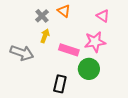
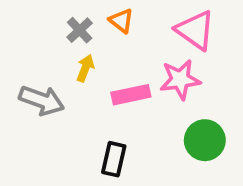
pink triangle: (103, 16) -> (195, 30), size x1.6
pink rectangle: (69, 50) -> (131, 95), turned -30
green circle: (89, 69) -> (205, 140), moved

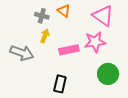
gray cross: (80, 30) -> (42, 16), turned -32

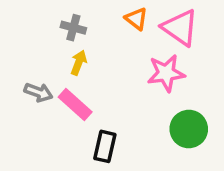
orange triangle: (64, 11) -> (136, 19), moved
pink rectangle: (69, 50) -> (75, 105), moved, turned 54
gray arrow: (22, 53) -> (38, 92), size x0.7

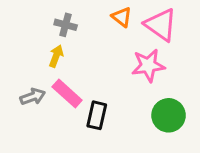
yellow arrow: (79, 63) -> (56, 56), moved
gray arrow: (38, 92) -> (33, 97), moved, turned -40
black rectangle: (105, 146) -> (97, 115), moved

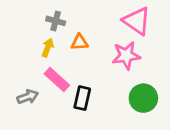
orange triangle: (122, 17) -> (80, 42), moved, turned -42
gray arrow: (33, 97) -> (28, 97), moved

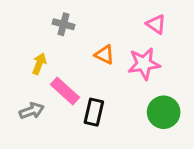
pink triangle: (137, 21) -> (156, 24), size x0.6
orange triangle: (80, 42) -> (104, 55), moved, turned 30
yellow arrow: (48, 48) -> (39, 64), moved

